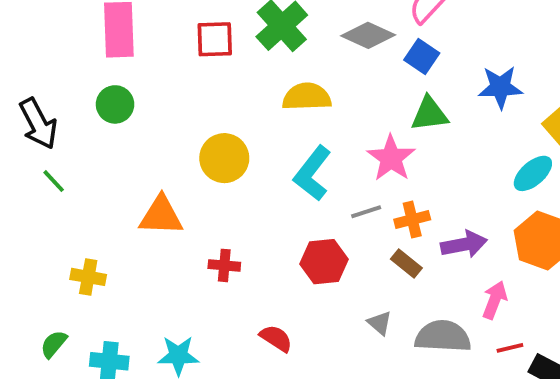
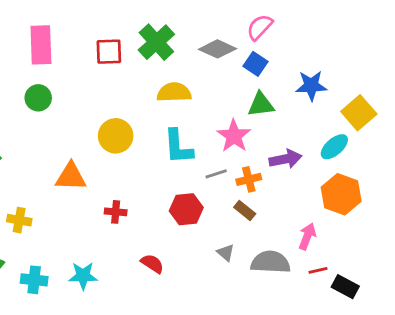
cyan L-shape: (312, 173) -> (178, 147), turned -42
purple arrow: (464, 244) -> (285, 159), moved

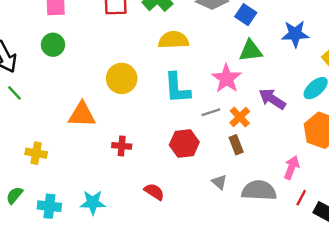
purple arrow: (285, 159) -> (272, 99), turned -136
orange cross: (249, 179) -> (240, 117), turned -30
brown rectangle: (245, 211) -> (236, 145), turned 30
red line: (318, 270) -> (301, 198), turned -49

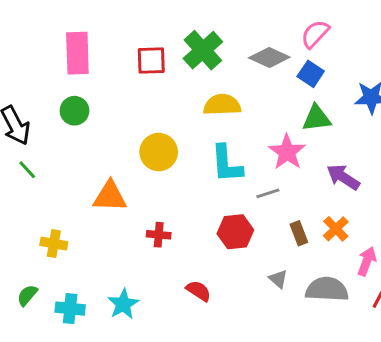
orange cross: (240, 117) -> (336, 229), moved
cyan star: (93, 203) -> (123, 304), turned -30

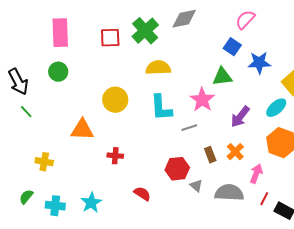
pink semicircle: (315, 34) -> (245, 20), moved
gray diamond: (269, 58) -> (184, 19), moved, turned -36
blue square: (311, 74) -> (232, 47), moved
purple arrow: (343, 177) -> (240, 117), turned -85
red hexagon: (235, 232) -> (177, 169), moved

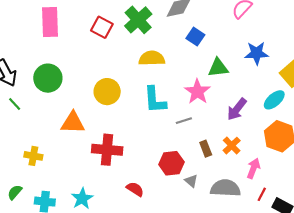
red square: (110, 38) -> (102, 27), turned 30
blue square: (232, 47) -> (195, 37), moved
green circle: (58, 72) -> (48, 78), moved, size x1.4
red cross: (115, 156) -> (107, 150), size x1.8

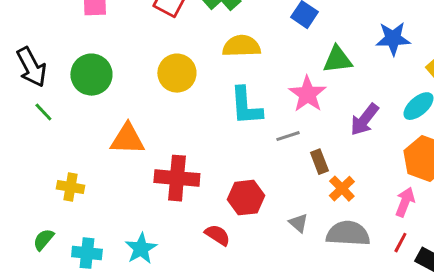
yellow circle: (107, 92) -> (177, 73), moved
orange cross: (232, 146) -> (342, 189), moved
brown rectangle: (206, 149) -> (319, 162), moved
red hexagon: (171, 163) -> (246, 198), moved
pink arrow: (253, 168) -> (405, 202), moved

